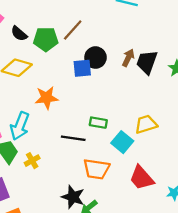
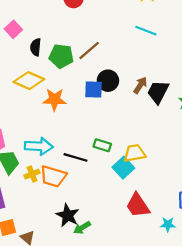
black semicircle: (19, 34) -> (36, 47), turned 48
orange star: (47, 98) -> (54, 100), moved
yellow trapezoid: (146, 124) -> (135, 153), moved
cyan arrow: (20, 126) -> (39, 146), moved, turned -116
orange trapezoid: (96, 169) -> (53, 176), moved

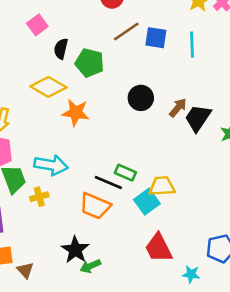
cyan line: (146, 31) -> (192, 45), turned 60
brown line: (89, 51) -> (126, 32), moved
blue square: (93, 90) -> (156, 38), moved
black line: (76, 157) -> (108, 182), moved
orange trapezoid: (53, 176) -> (95, 206), moved

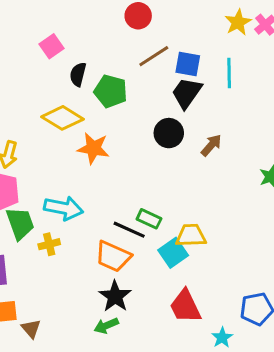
black trapezoid: (198, 118) -> (187, 93), moved
black star: (75, 250) -> (115, 296), moved
cyan star: (191, 274) -> (222, 338), turned 30

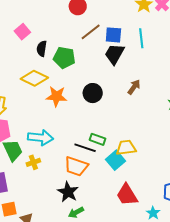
black circle: (169, 133) -> (93, 93), moved
black star: (115, 296) -> (68, 192), moved

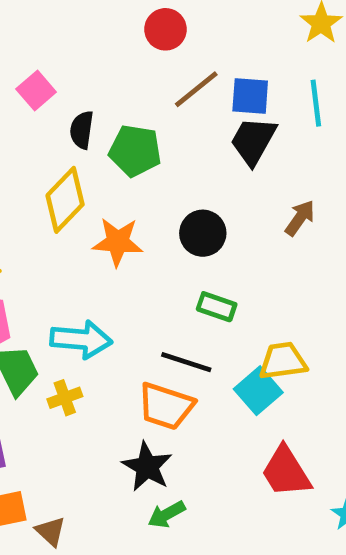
yellow diamond: (34, 78) -> (65, 200), turned -72
green rectangle: (97, 139) -> (217, 307), moved

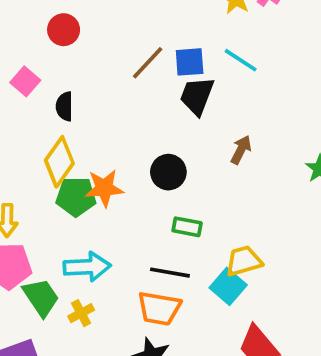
red circle: (165, 29) -> (64, 30), moved
cyan line: (316, 103) -> (241, 60), turned -42
green pentagon: (135, 151) -> (76, 197), moved

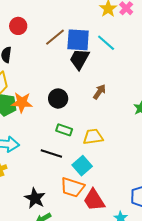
red circle: (64, 30) -> (18, 26), moved
blue square: (190, 62) -> (78, 40), size x1.4
yellow trapezoid: (244, 261) -> (93, 137), moved
orange trapezoid: (159, 308) -> (72, 187), moved

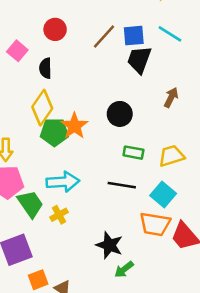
blue square: (78, 40) -> (134, 36), size x0.7
orange star: (22, 102) -> (74, 126), turned -30

